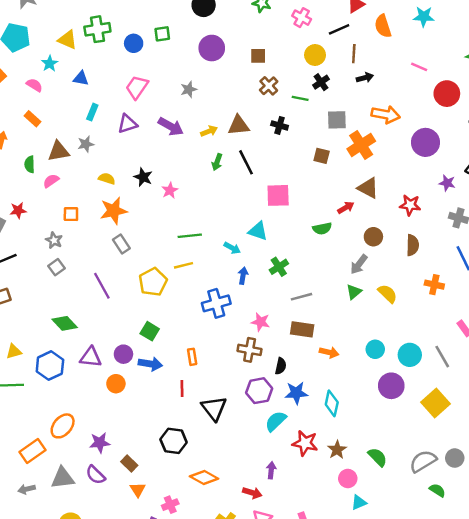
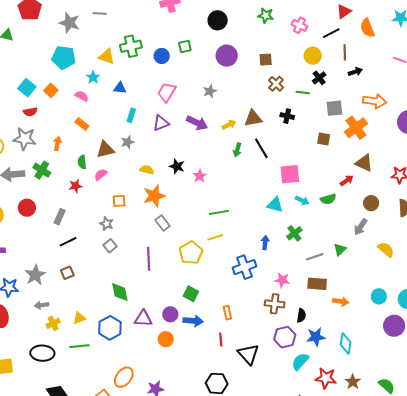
red star: (18, 210) -> (75, 186), moved
cyan arrow: (232, 248) -> (302, 200), moved
purple line: (102, 286) -> (149, 259), turned 30
green triangle: (354, 292) -> (340, 249), moved
green diamond: (65, 323) -> (120, 292), turned 35

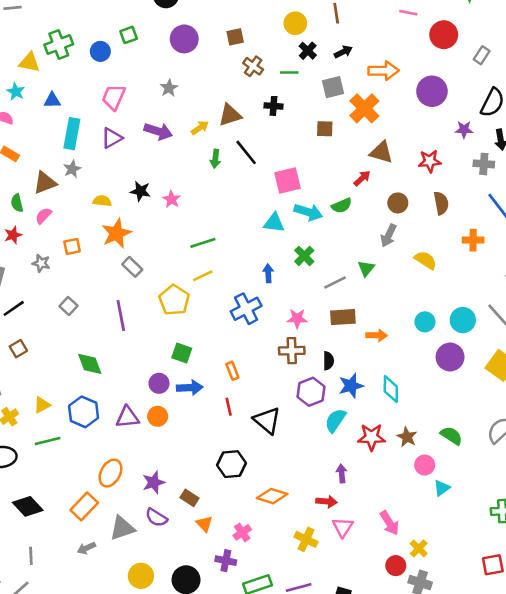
black arrow: (355, 72) -> (343, 52), moved
cyan rectangle: (131, 115) -> (72, 134), size x1.6
cyan arrow: (302, 200) -> (308, 212), size x1.5
gray star: (107, 224) -> (41, 263), moved
purple triangle: (143, 319) -> (128, 417), moved

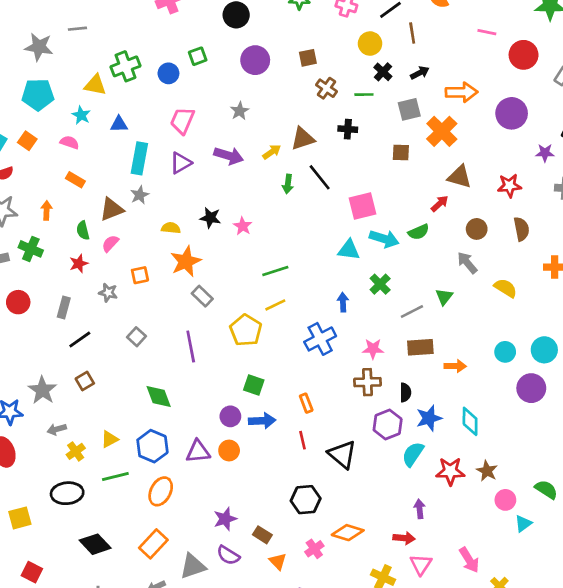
gray arrow: (389, 236) -> (467, 263), turned 115
green semicircle: (451, 436) -> (546, 490), moved
orange ellipse: (110, 473) -> (161, 491), moved
pink cross: (242, 532) -> (314, 549), moved

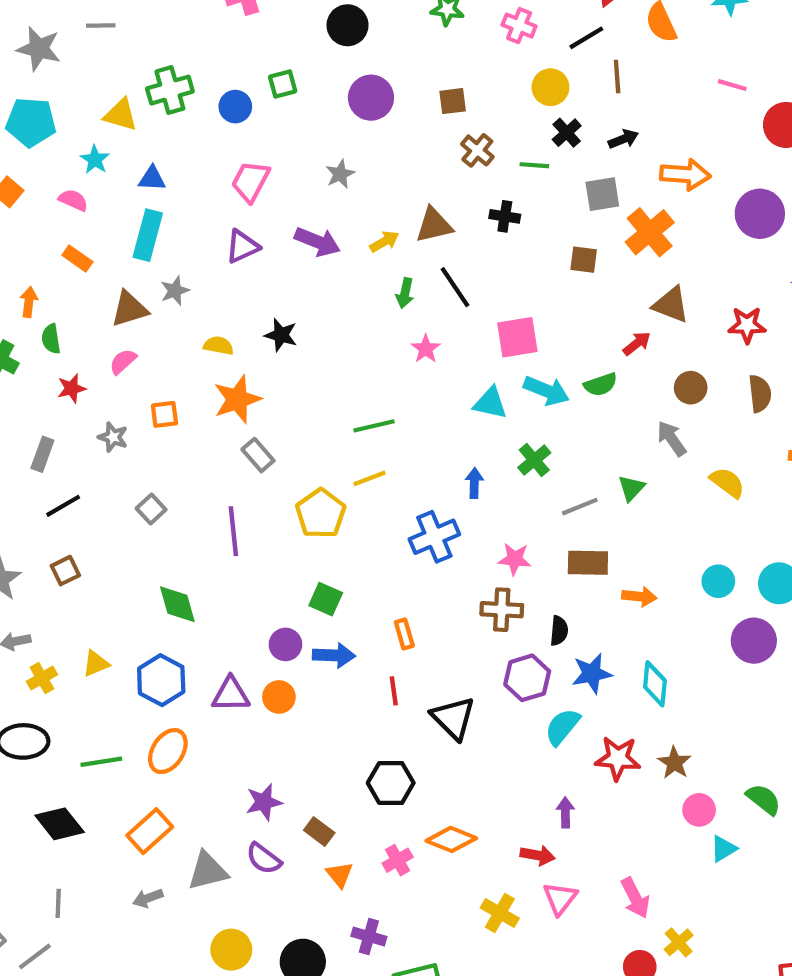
cyan rectangle: (139, 158) -> (148, 235), moved
pink star: (243, 226) -> (426, 349), moved
green semicircle: (83, 230) -> (51, 339), moved
green line: (115, 476) -> (101, 762), moved

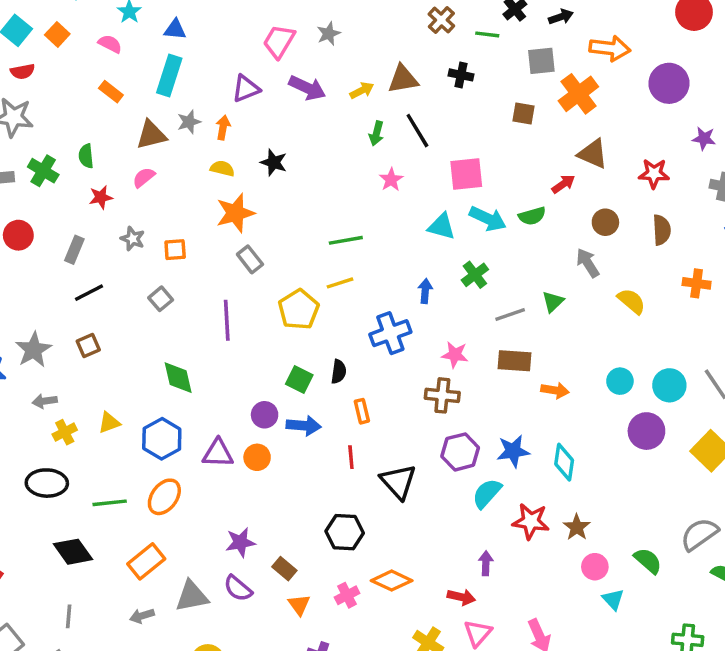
pink trapezoid: (250, 181) -> (279, 41), moved
orange arrow: (29, 302) -> (223, 127), moved
orange square: (164, 414) -> (175, 250), moved
black semicircle: (559, 631) -> (339, 372), moved
cyan triangle: (723, 849) -> (613, 599), turned -45

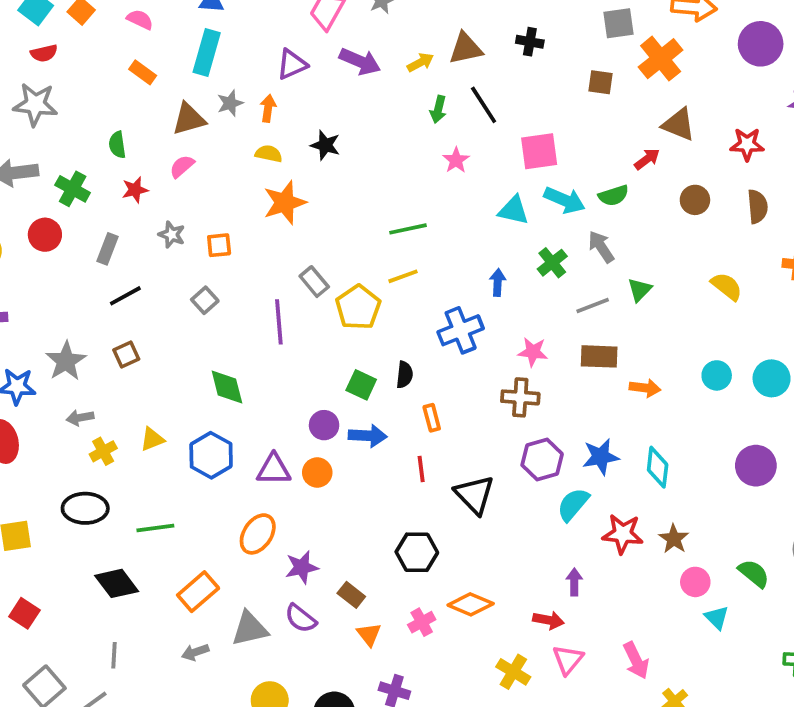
green cross: (43, 171) -> (73, 189), moved
gray rectangle: (250, 259) -> (314, 282), moved
gray arrow: (588, 263) -> (601, 247), moved
purple circle: (646, 431) -> (756, 466), moved
orange ellipse: (164, 497) -> (258, 534), moved

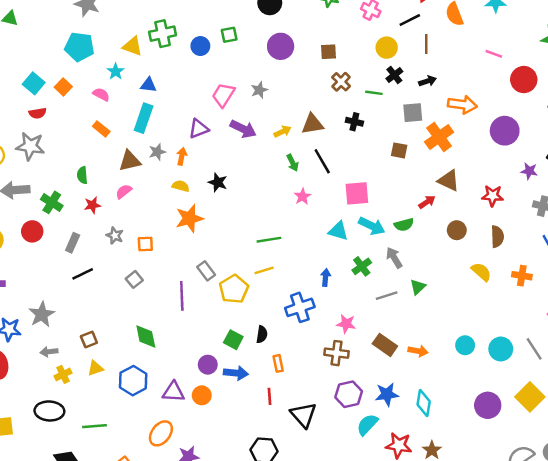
green arrow: (438, 109) -> (293, 163), turned -42
yellow semicircle: (727, 286) -> (481, 272), moved
brown square: (126, 354) -> (89, 340), moved
brown rectangle: (599, 356) -> (385, 345), moved, turned 30

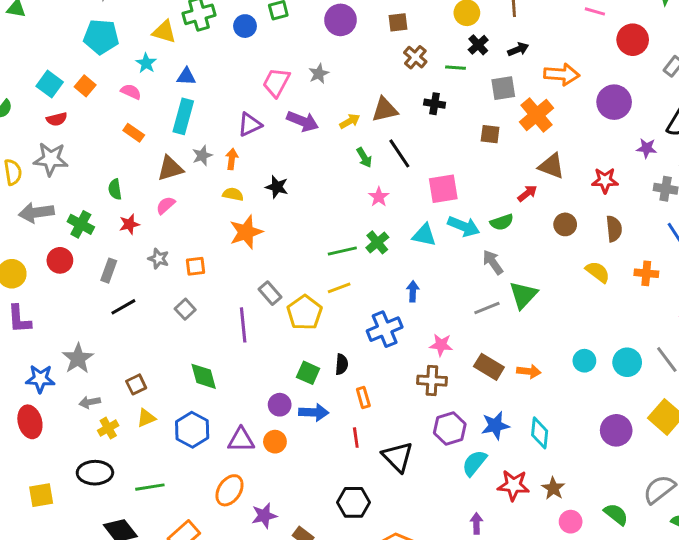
green cross: (362, 266) -> (377, 242), moved
green triangle: (418, 287) -> (523, 295), size x1.5

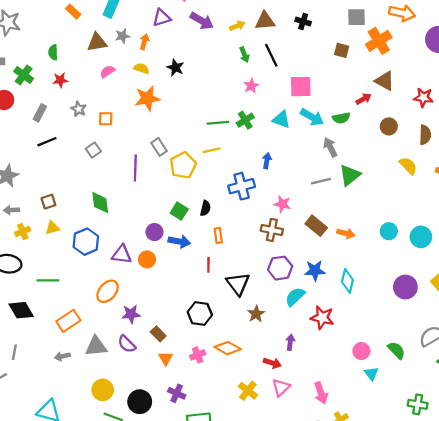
pink semicircle: (166, 205) -> (107, 72), moved
brown star: (553, 488) -> (256, 314), moved

